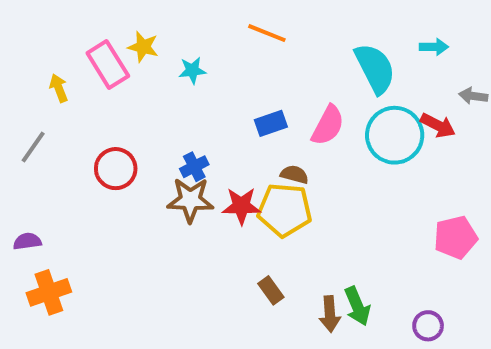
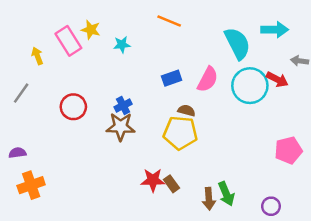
cyan arrow: (434, 47) -> (275, 30), size x1.5
red star: (241, 206) -> (153, 180), moved

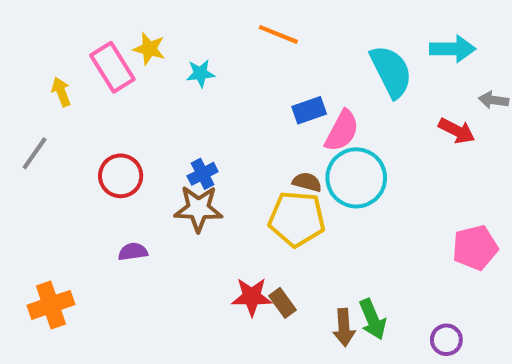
blue rectangle: (172, 78) -> (309, 110), moved
cyan circle: (250, 86) -> (356, 178), moved
purple semicircle: (17, 153) -> (133, 252), moved

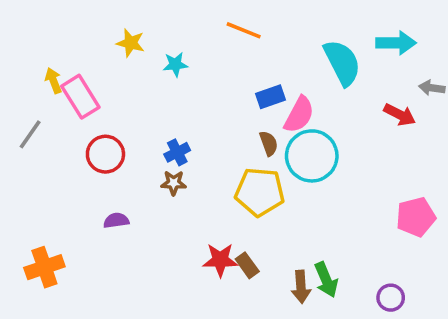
pink rectangle: (112, 67) -> (80, 97), moved
brown semicircle: (307, 182) -> (269, 143), moved, turned 55
brown star: (198, 209) -> (174, 183), size x0.6

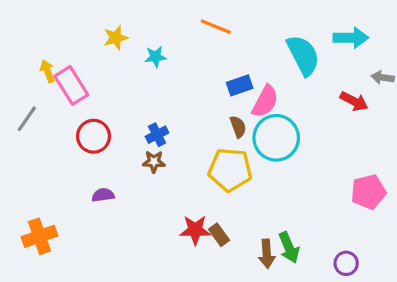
yellow star: (131, 43) -> (116, 38), turned -30

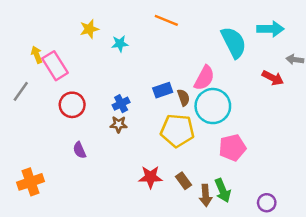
blue rectangle: (240, 85) -> (163, 90), moved
pink pentagon: (368, 192) -> (232, 148), moved
purple semicircle: (103, 195) -> (79, 150), turned -105
brown rectangle: (219, 235) -> (183, 181), moved

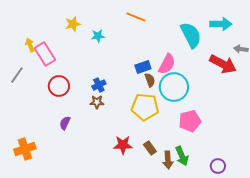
red arrow: (273, 78) -> (223, 64), size x1.5
blue rectangle: (163, 90) -> (143, 67), moved
purple semicircle: (79, 150) -> (65, 123), turned 48

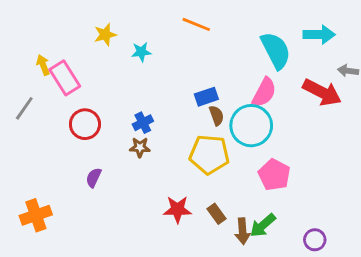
pink semicircle: (167, 64) -> (264, 92), moved
pink pentagon: (190, 121) -> (274, 175), turned -30
green arrow: (182, 156) -> (263, 225), turned 72

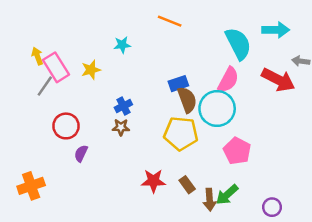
yellow star: (105, 35) -> (91, 70), moved
gray line: (24, 108) -> (45, 86), moved
brown semicircle: (217, 115) -> (187, 100), size x1.5
red circle: (85, 124) -> (66, 126), moved

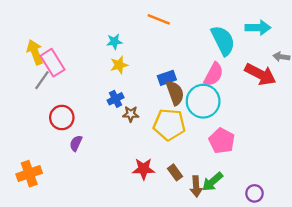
yellow arrow: (37, 56) -> (35, 52), size x1.5
yellow star: (91, 70) -> (119, 65), moved
brown star: (121, 127) -> (131, 114), moved

